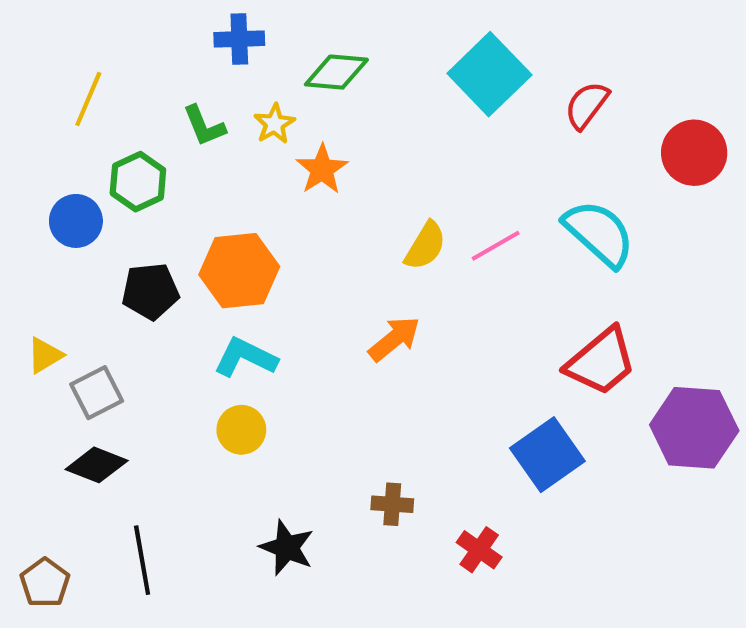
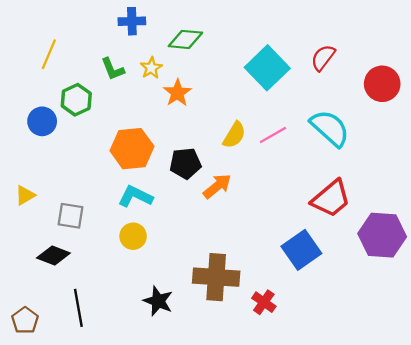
cyan square: (489, 74) -> (267, 68), moved
black pentagon: (150, 291) -> (185, 163), moved
gray square: (97, 393) -> (71, 216), moved, turned 36
brown cross: (392, 504) -> (216, 277), size x2.0

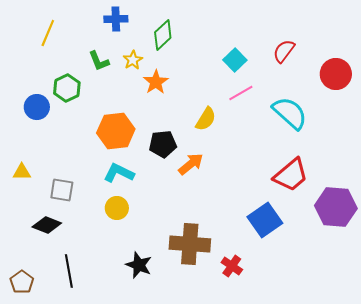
green diamond: (185, 39) -> (163, 35), turned -48
yellow line: (49, 54) -> (48, 33), moved
cyan square: (267, 68) -> (235, 60), size x0.6
pink line: (273, 135) -> (241, 93), moved
yellow triangle: (25, 195) -> (22, 172), turned 30

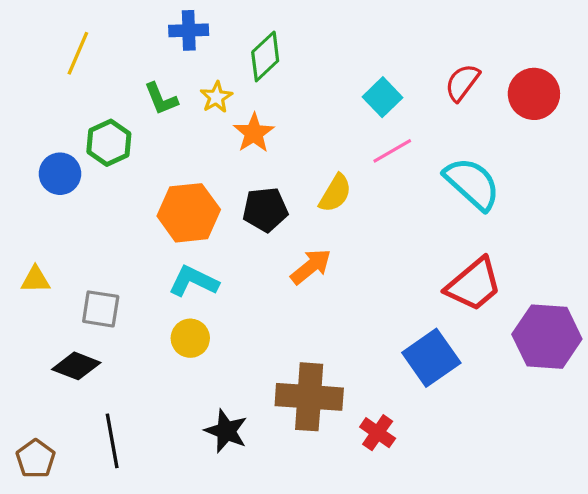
red circle: (336, 74) -> (534, 94), moved
black pentagon: (163, 144) -> (265, 210), moved

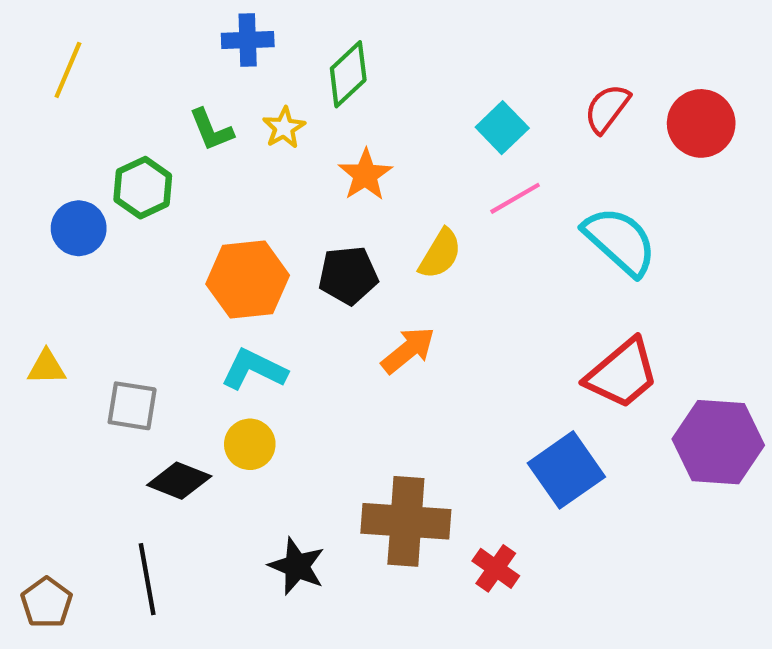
yellow line: (78, 53) -> (68, 70), moved
orange star: (254, 133) -> (365, 175), moved
black diamond: (76, 366) -> (179, 481), moved

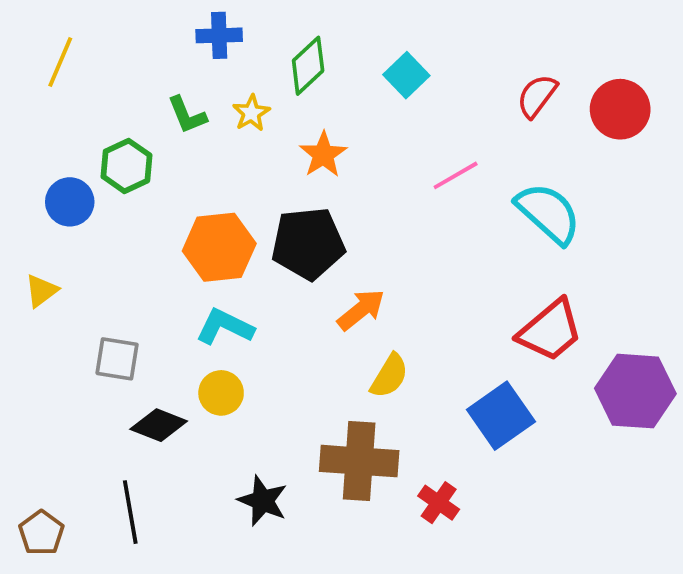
cyan square: (502, 128) -> (406, 75), moved
yellow semicircle: (440, 254) -> (389, 376), moved
black pentagon: (348, 275) -> (308, 243), size x1.4
yellow triangle: (47, 367) -> (41, 291), moved, turned -36

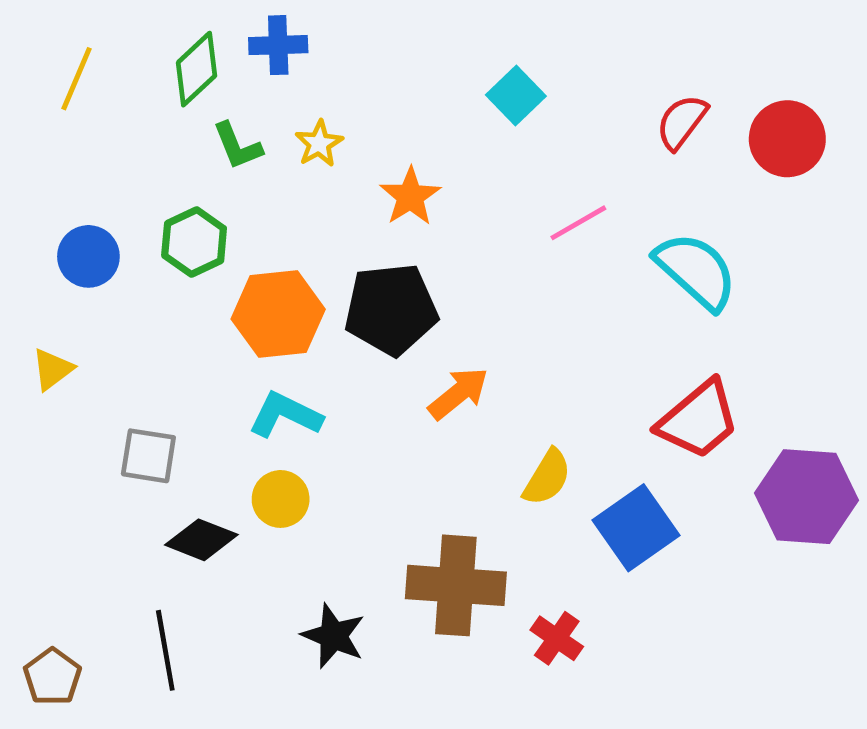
green diamond: (308, 66) -> (197, 69), moved
green hexagon: (126, 166) -> (194, 242), moved
yellow semicircle: (389, 376) -> (547, 477), moved

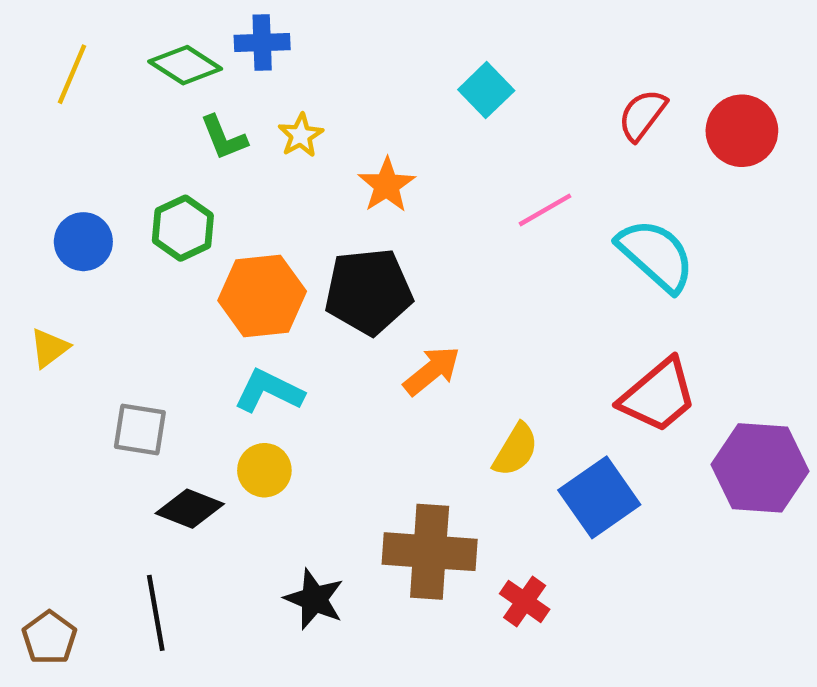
green diamond: (197, 69) -> (185, 65), turned 76

